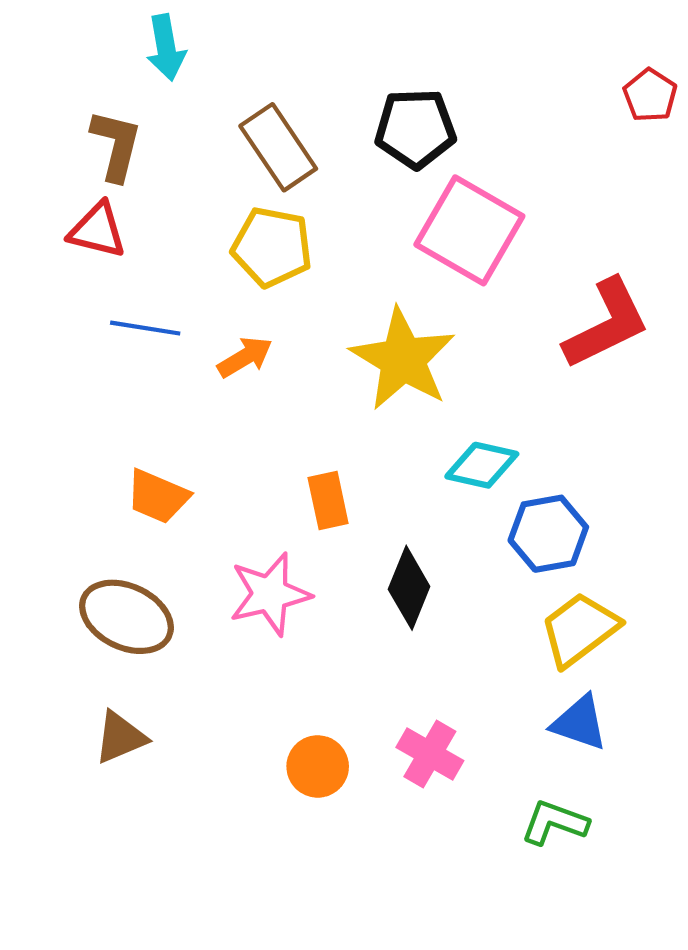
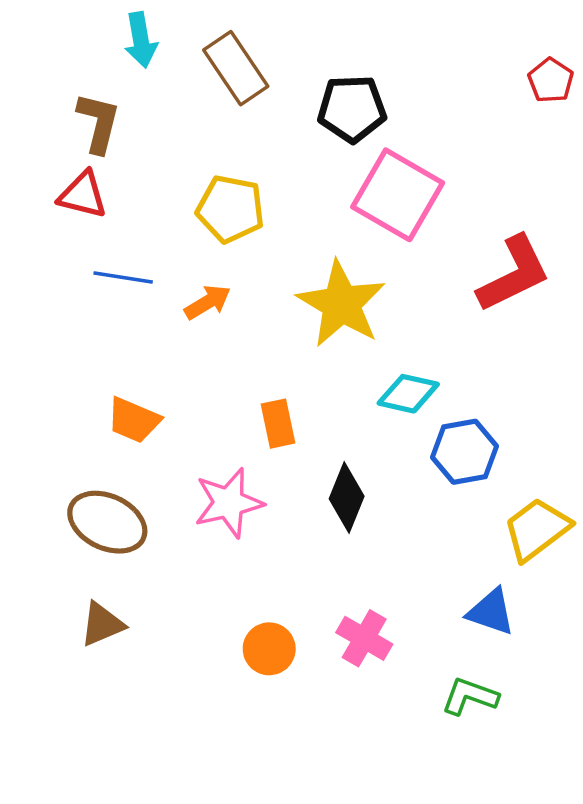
brown rectangle: (278, 147) -> (236, 68), moved
yellow trapezoid: (579, 629) -> (537, 529), moved

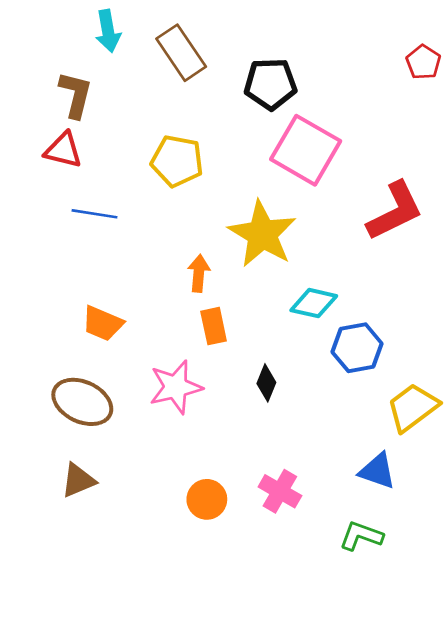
orange arrow: (208, 302) -> (199, 273), moved, turned -54
black diamond: (347, 497) -> (266, 383), size x0.7

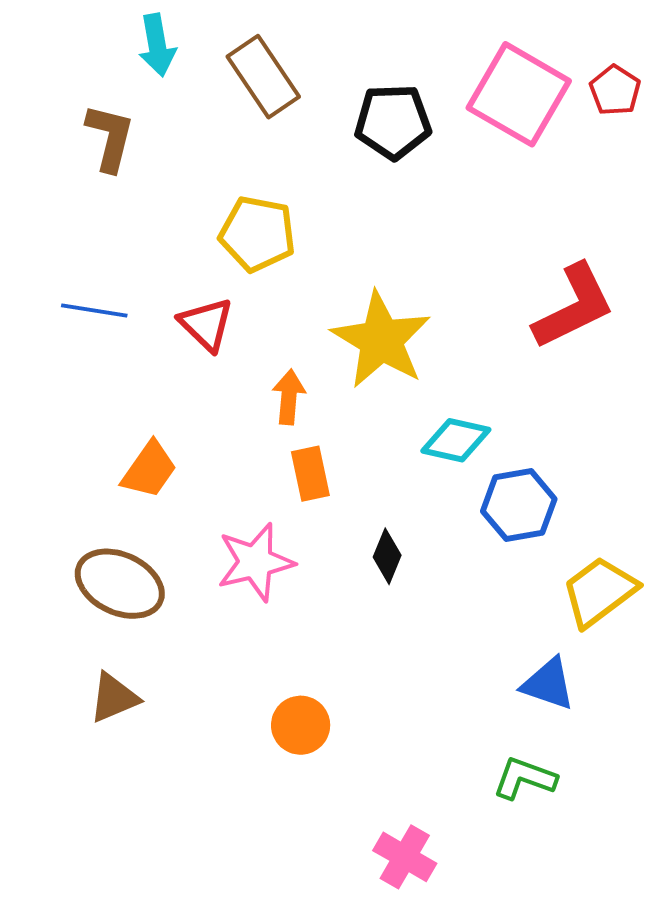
red triangle: (63, 150) -> (206, 324), moved, turned 30
pink square: (306, 150) -> (519, 94), moved
blue line: (94, 214) -> (94, 310), moved
orange trapezoid: (103, 323) -> (149, 470), turned -78
pink cross: (280, 491) -> (405, 857), moved

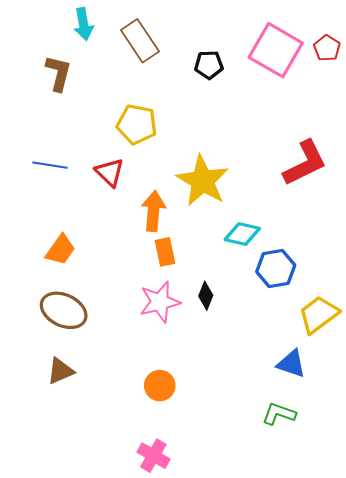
black pentagon: (393, 122) -> (209, 65), size x0.7
orange arrow: (289, 397) -> (153, 211), size x1.4
orange trapezoid: (149, 470) -> (60, 250), moved
pink star: (255, 562) -> (160, 302), moved
pink cross: (405, 857) -> (153, 456), moved

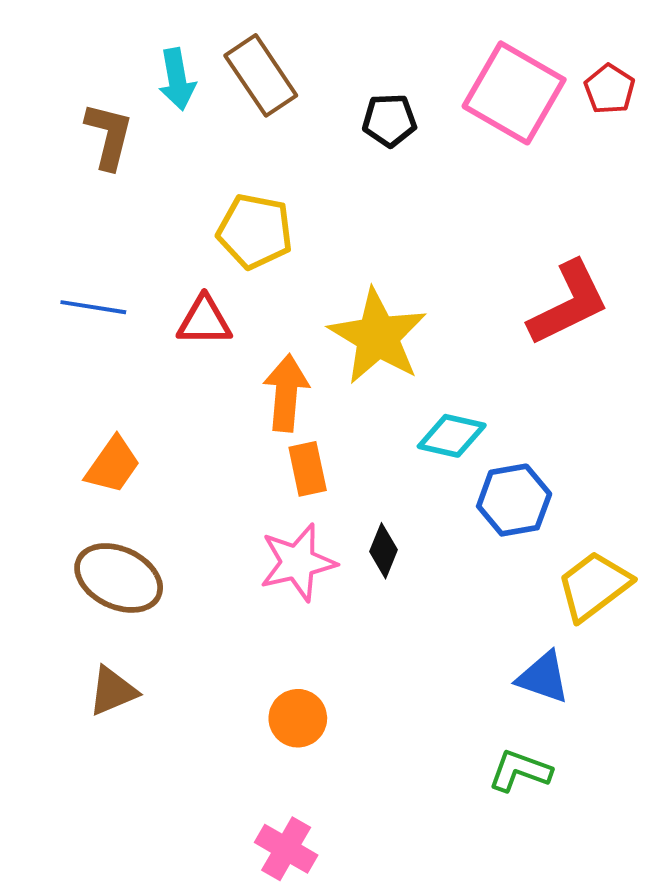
cyan arrow: (83, 24) -> (177, 79), moved
red triangle: (110, 172) -> (204, 321), turned -44

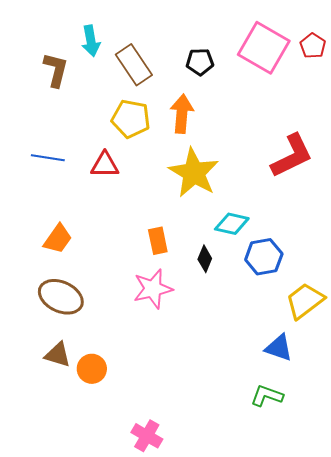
brown rectangle: (261, 75) -> (134, 65), moved
orange arrow: (286, 393) -> (182, 114), moved
black diamond: (384, 551) -> (205, 259), moved
brown triangle: (113, 691) -> (58, 355), turned 40
orange circle: (298, 718) -> (92, 369), moved

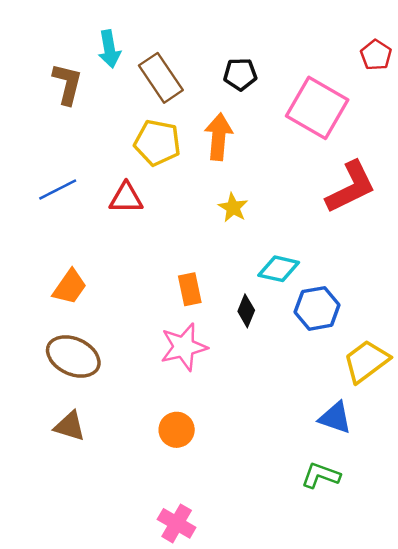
pink square: (264, 48) -> (317, 108), moved
blue line: (48, 158) -> (58, 190), turned -36
yellow star: (194, 173) -> (233, 208), size x0.5
orange circle: (92, 369) -> (177, 430), moved

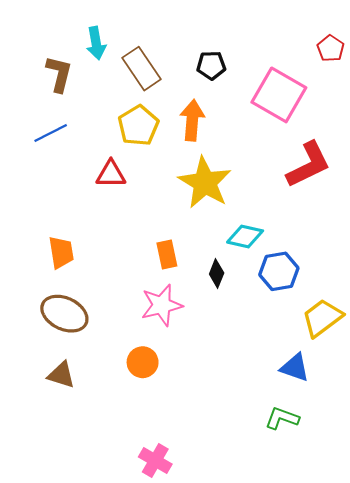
yellow pentagon: (157, 143) -> (138, 126), turned 30
blue line: (58, 190) -> (51, 133), moved
yellow star: (233, 208) -> (205, 183), size x2.0
orange trapezoid: (70, 287) -> (61, 252), turned -44
orange circle: (177, 430) -> (143, 362), moved

